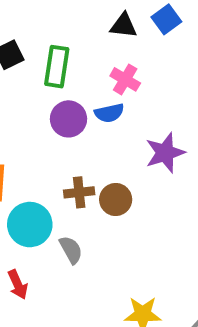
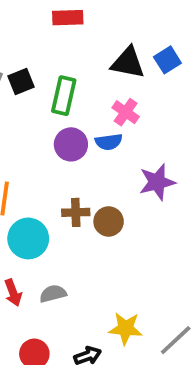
black triangle: (124, 26) -> (128, 63), size x1.4
gray semicircle: (71, 250) -> (53, 294), moved, turned -80

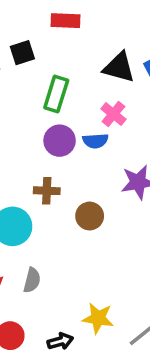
black square: (21, 82) -> (22, 53), moved
brown cross: (76, 212) -> (47, 191), moved
gray semicircle: (53, 294) -> (32, 280), turned 115

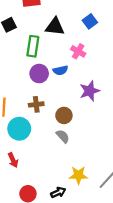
black triangle: (119, 67) -> (55, 27), moved
pink cross: (113, 114) -> (78, 51), moved
gray semicircle: (32, 280) -> (63, 136), moved, turned -48

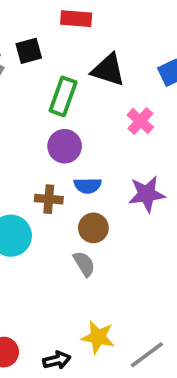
blue semicircle: (60, 70) -> (88, 186), moved

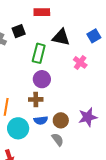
blue semicircle: (88, 186) -> (41, 120), moved
purple star: (147, 194) -> (88, 117), moved
brown cross: (49, 199) -> (36, 99), moved

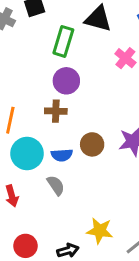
blue semicircle: (41, 120) -> (62, 155), moved
gray semicircle: (58, 140) -> (56, 185), moved

